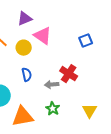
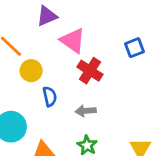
yellow circle: (24, 48) -> (31, 71), moved
red cross: (69, 74) -> (90, 71), moved

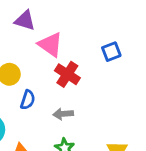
purple triangle: (47, 16) -> (25, 20), turned 40
blue semicircle: (50, 97) -> (28, 100), turned 30

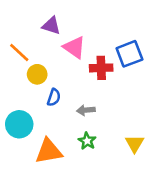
blue square: (111, 52) -> (129, 54), size x1.5
red cross: (67, 74) -> (101, 68), moved, turned -35

